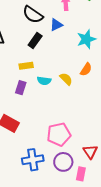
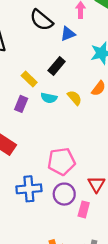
black rectangle: (35, 40) -> (57, 66), moved
yellow rectangle: (26, 66) -> (29, 79), turned 48

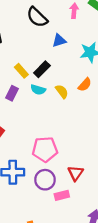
blue triangle: (68, 34) -> (59, 41), moved
black rectangle: (57, 66) -> (42, 69), moved
pink rectangle: (84, 209) -> (62, 195), turned 56

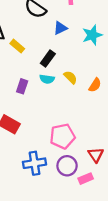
yellow rectangle: (21, 71) -> (17, 46), moved
orange semicircle: (85, 85) -> (95, 85), moved

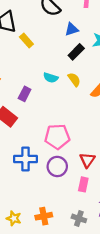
black rectangle: (48, 59) -> (76, 52), moved
purple rectangle: (22, 86) -> (25, 94), moved
pink rectangle: (86, 179) -> (83, 184), moved, turned -64

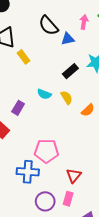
blue triangle: (72, 29) -> (68, 39), moved
blue cross: (25, 159) -> (28, 172), moved
purple circle: (57, 166) -> (45, 201), moved

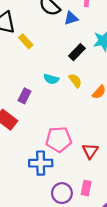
red triangle: (74, 176) -> (90, 151), moved

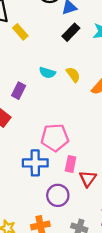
black rectangle: (77, 52) -> (71, 32), moved
red triangle: (90, 151) -> (88, 179), moved
pink rectangle: (86, 188) -> (71, 164), moved

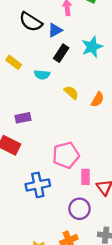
cyan semicircle: (47, 73) -> (42, 75), moved
purple rectangle: (19, 91) -> (23, 118), turned 63
blue cross: (35, 163) -> (38, 185), moved

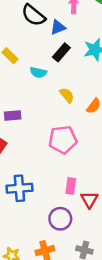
pink pentagon: (66, 155) -> (63, 140), moved

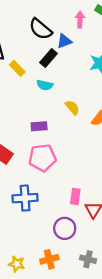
black rectangle: (61, 52) -> (49, 58), moved
purple rectangle: (13, 115) -> (39, 126), moved
pink pentagon: (63, 140) -> (42, 158), moved

